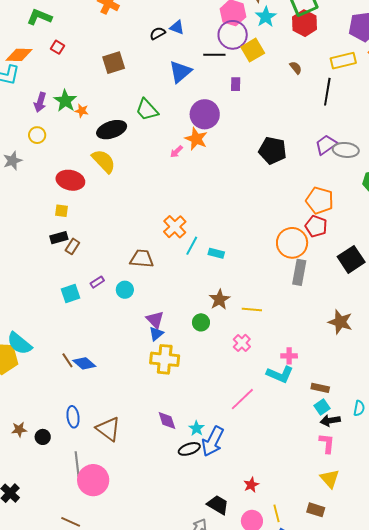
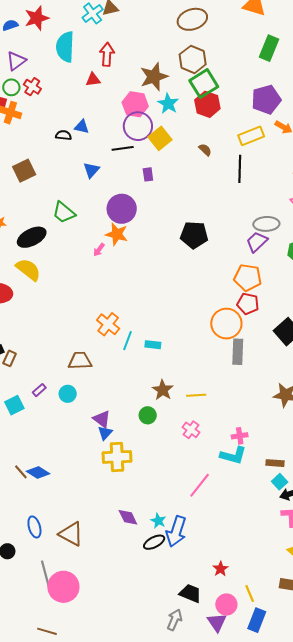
black semicircle: (158, 33) -> (63, 135), turned 42
blue triangle: (180, 72) -> (91, 170), size x0.7
purple trapezoid: (326, 145) -> (257, 242), moved

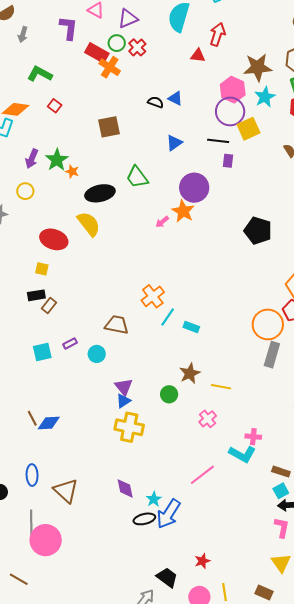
black line: (123, 148) -> (218, 141), moved
blue diamond: (38, 472) -> (49, 423), turned -50

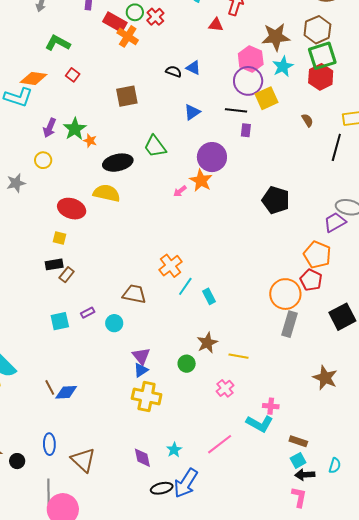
yellow semicircle: (89, 224) -> (107, 193), turned -40
cyan rectangle: (191, 327) -> (209, 296), turned 42
cyan star: (154, 499) -> (174, 450), moved

